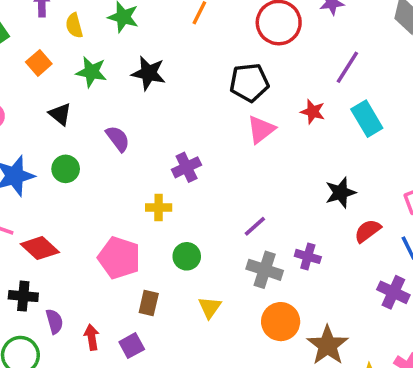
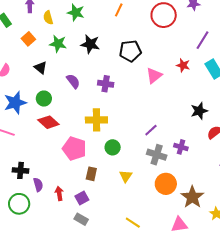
black pentagon: (249, 83) -> (130, 51), moved
purple cross: (187, 167) -> (106, 84), moved, turned 35
yellow cross: (159, 208) -> (96, 120), size x1.5
red diamond: (40, 248) -> (48, 122), moved

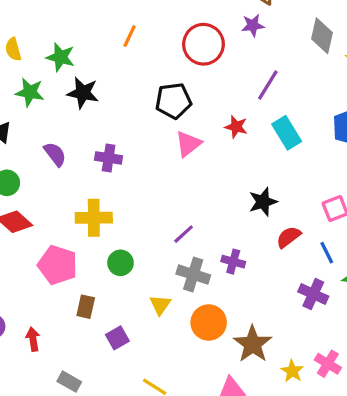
green star: (76, 13) -> (61, 57), moved
black pentagon: (130, 51) -> (173, 101), moved
yellow triangle: (126, 176) -> (160, 305), moved
purple square: (82, 198) -> (117, 338), moved

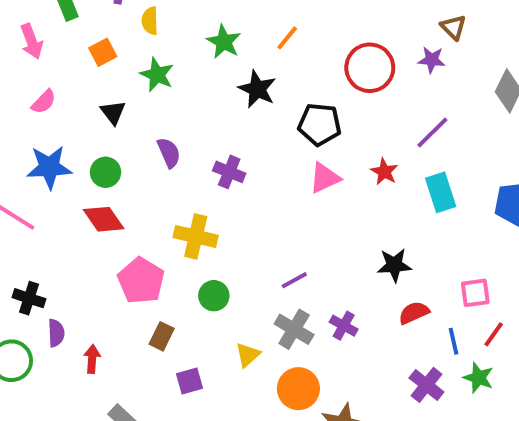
green star: (61, 57) -> (224, 42), moved
black star: (83, 93) -> (257, 89), moved

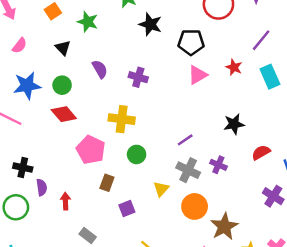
black star: (394, 265) -> (234, 124), moved

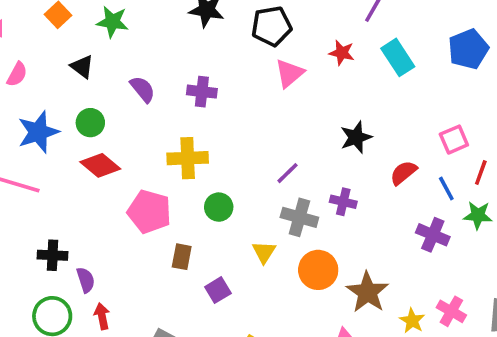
red arrow: (65, 201) -> (102, 316), moved

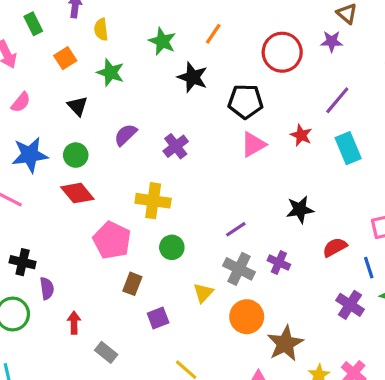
purple semicircle: (143, 89) -> (126, 135), turned -105
purple cross: (202, 92) -> (176, 146), turned 35
red arrow: (102, 316) -> (74, 323), moved

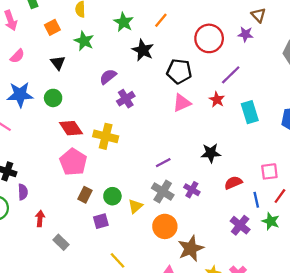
purple line: (337, 100) -> (231, 75), moved
purple semicircle: (126, 135) -> (108, 77), moved
red diamond: (77, 193) -> (71, 128), moved
green circle: (172, 247) -> (112, 196), moved

